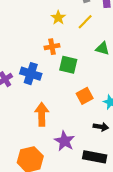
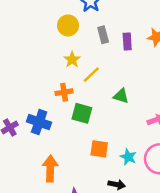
yellow line: (85, 22) -> (91, 75), moved
orange square: (85, 96) -> (99, 149), turned 35

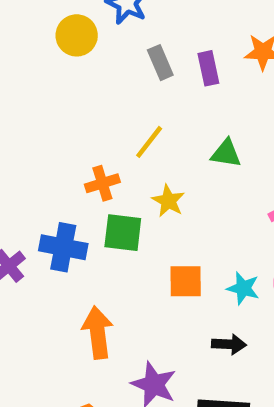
yellow circle: (68, 25) -> (77, 35), moved
yellow star: (72, 60) -> (168, 201), moved
green triangle: (121, 96) -> (226, 153), moved
green square: (82, 113) -> (123, 233), moved

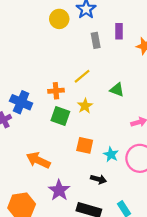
purple rectangle: (208, 68) -> (119, 31), moved
blue cross: (63, 247) -> (21, 102), moved
orange arrow: (98, 333) -> (38, 160), turned -70

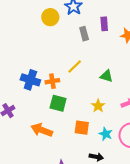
blue cross: (21, 102) -> (30, 80), moved
yellow star: (85, 106) -> (98, 106), moved
orange arrow: (38, 160) -> (42, 130), moved

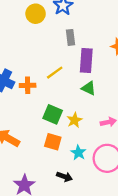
purple rectangle: (104, 24) -> (86, 60), moved, size x1.5
green square: (58, 103) -> (53, 114), moved

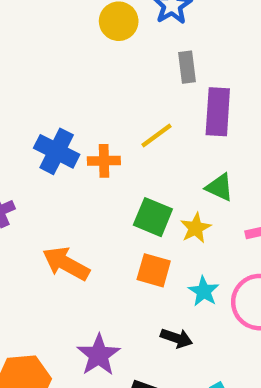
green triangle: (89, 88) -> (220, 187), moved

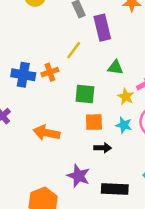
yellow star: (196, 228) -> (126, 97), moved
black arrow: (177, 338) -> (103, 148), moved

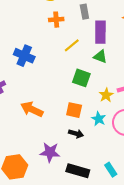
green triangle: (115, 67) -> (100, 57), moved
orange cross: (50, 72) -> (56, 20), moved
green square: (85, 94) -> (81, 78), moved
purple star: (78, 176) -> (50, 152), turned -30

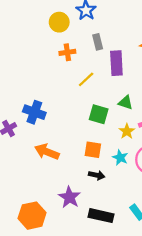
blue cross: (24, 56) -> (34, 112), moved
green triangle: (100, 57) -> (125, 103), moved
purple star: (50, 152) -> (69, 197), turned 30

